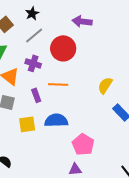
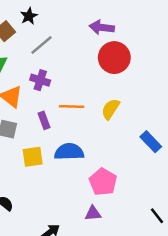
black star: (32, 13) -> (29, 16), moved
red circle: (63, 48) -> (114, 58), moved
yellow semicircle: (105, 85) -> (111, 109), moved

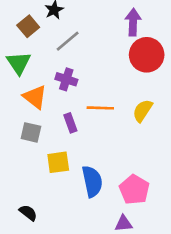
purple arrow: (102, 27) -> (133, 22), turned 85
blue semicircle: (69, 152) -> (92, 181), moved, turned 80

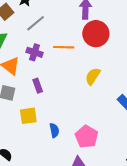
orange line: (100, 108) -> (64, 47), moved
blue semicircle: (92, 181) -> (54, 130), size x0.6

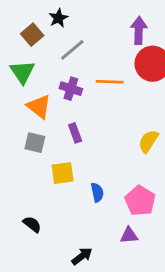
yellow semicircle: (93, 76) -> (148, 141), moved

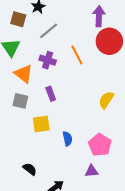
brown square: (32, 35) -> (18, 19), turned -35
orange line: (110, 82) -> (77, 55), turned 60
black semicircle: (32, 224) -> (30, 169), moved

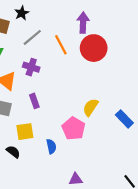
orange line: (77, 55) -> (61, 45), moved
pink pentagon: (100, 145) -> (74, 128), moved
black semicircle: (30, 169) -> (13, 152), moved

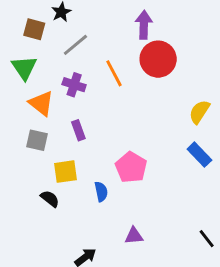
orange line: (61, 45) -> (114, 73), moved
yellow semicircle: (90, 107) -> (199, 112), moved

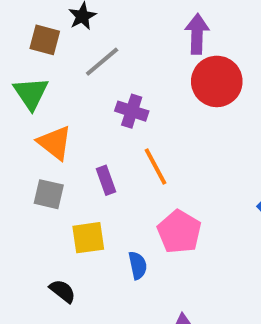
orange line: (114, 73) -> (155, 166), moved
purple cross: (74, 85) -> (132, 111), moved
black semicircle: (50, 199) -> (63, 291), moved

